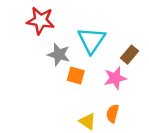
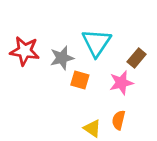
red star: (40, 21) -> (25, 51), moved
gray star: (59, 55) -> (62, 58), turned -30

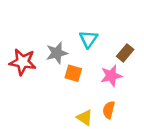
cyan triangle: (96, 43) -> (88, 39), size x0.7
red star: (25, 51) -> (23, 62), moved

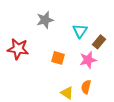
cyan triangle: (88, 39) -> (80, 31), moved
gray star: (57, 53) -> (45, 20), moved

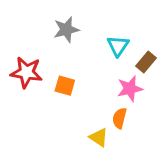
orange square: (58, 58) -> (65, 86), moved
orange semicircle: (86, 87) -> (119, 118), moved

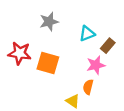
cyan triangle: (118, 46) -> (87, 34), turned 35
orange square: (65, 86) -> (48, 63), size x1.5

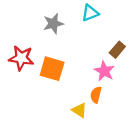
cyan triangle: (87, 34) -> (90, 13), moved
pink star: (96, 65) -> (104, 71), turned -30

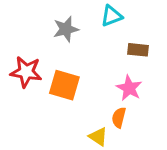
brown rectangle: (117, 50) -> (138, 50), moved, turned 56

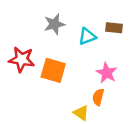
cyan triangle: (111, 16) -> (87, 36), moved
brown rectangle: (138, 50) -> (114, 28), moved

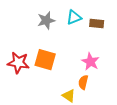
cyan triangle: (87, 36) -> (74, 17), moved
red star: (22, 59) -> (18, 63), moved

